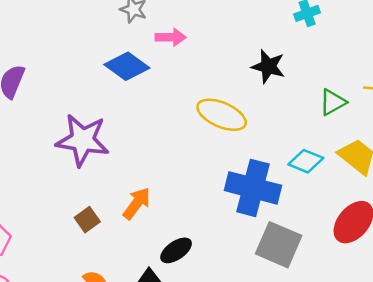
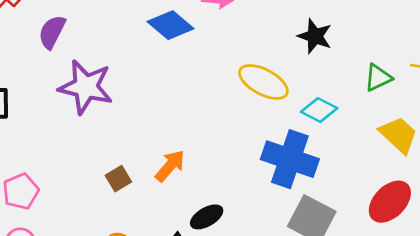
purple star: (83, 140) -> (86, 87), moved
cyan diamond: (306, 161) -> (319, 110), moved

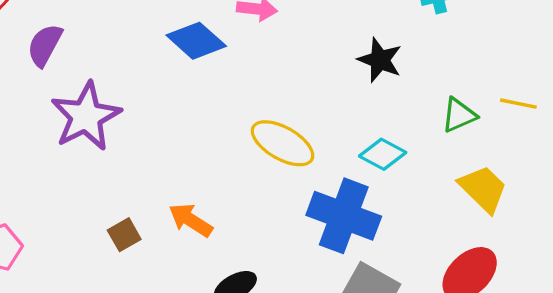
yellow ellipse: (263, 82) -> (283, 143), moved
purple star: (86, 87) -> (86, 116), turned 30
orange arrow: (170, 166) -> (191, 220), turned -100

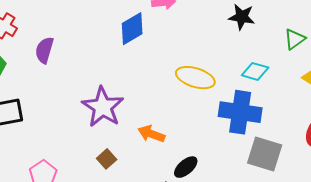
blue diamond: (196, 41) -> (132, 29), turned -60
purple star: (86, 116) -> (103, 107), moved
brown square: (124, 235) -> (107, 159), moved

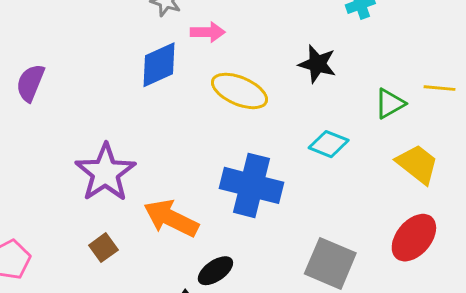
yellow ellipse: (195, 78) -> (239, 91), moved
blue cross: (240, 112) -> (251, 185), moved
orange arrow: (151, 134) -> (171, 218), size x1.4

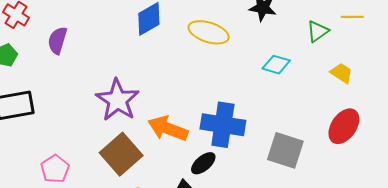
yellow trapezoid: (417, 164) -> (341, 73), size x0.7
blue cross: (251, 185) -> (223, 125), moved
brown square: (103, 248) -> (121, 154), size x2.0

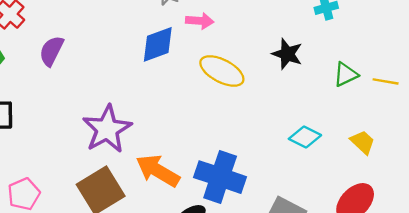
green triangle: (318, 31) -> (346, 74), moved
cyan diamond: (276, 65) -> (305, 137), moved

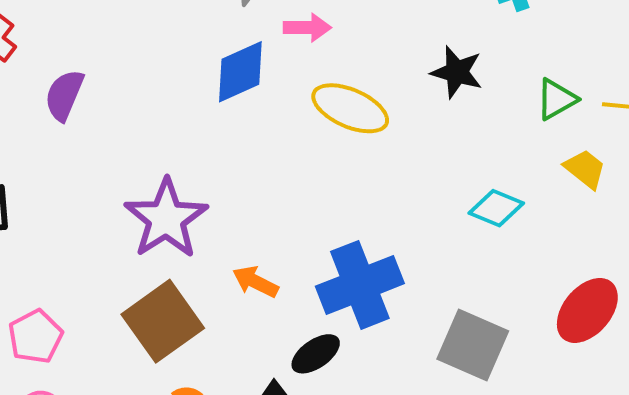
yellow trapezoid: (363, 142) -> (585, 169), moved
orange arrow: (158, 171) -> (255, 282), size x0.6
blue cross: (220, 177) -> (360, 285), turned -36

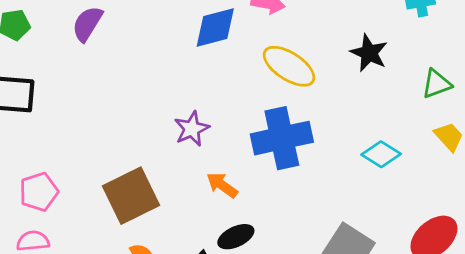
purple star: (166, 219) -> (192, 129), moved, size x0.6
orange arrow: (255, 282) -> (222, 185), moved
blue cross: (360, 285) -> (282, 138), moved

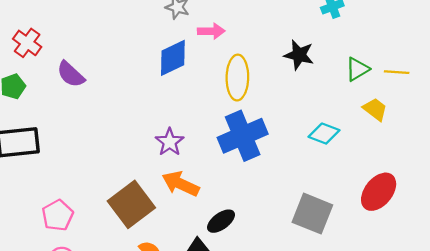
purple semicircle: (87, 24) -> (71, 74), turned -68
yellow ellipse: (289, 66) -> (237, 78), turned 69
orange arrow: (222, 185) -> (181, 184), moved, size x1.4

